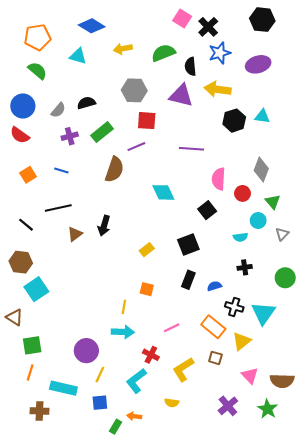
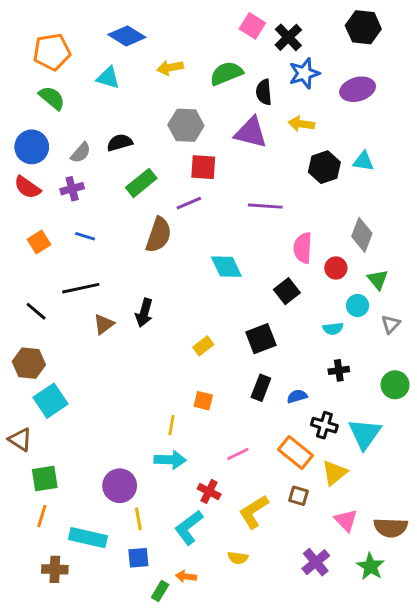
yellow arrow: (218, 89) -> (301, 124), size x0.7
purple cross: (70, 136) -> (72, 189), moved
yellow line: (100, 375) -> (138, 519), turned -35

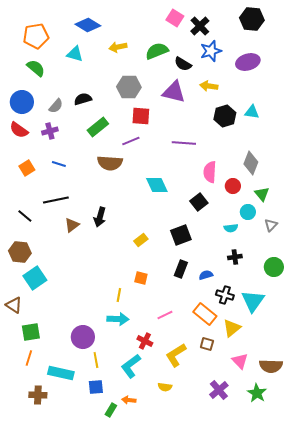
black semicircle: (264, 92) -> (183, 64), turned -54
brown semicircle: (159, 235) -> (110, 163), turned 75

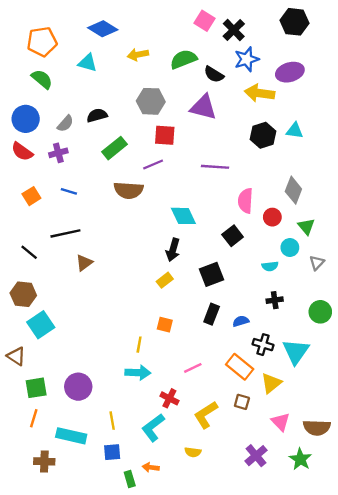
yellow arrow: (209, 86) -> (259, 93), moved, size x1.4
black arrow: (100, 217) -> (173, 250), moved
purple circle: (83, 337) -> (78, 387), moved
green rectangle: (111, 410) -> (130, 479), turned -48

